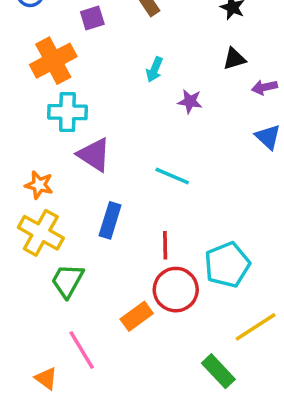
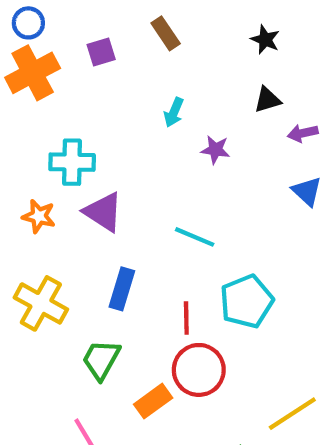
orange cross: (53, 61) -> (33, 73), moved
orange star: (39, 185) -> (39, 216), moved
cyan pentagon: (227, 265) -> (247, 301), moved
green trapezoid: (67, 281) -> (101, 360), moved

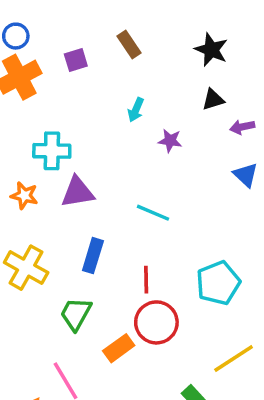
black star: (265, 40) -> (211, 50), size x1.4
purple triangle: (103, 212) -> (78, 192), turned -42
cyan pentagon: (247, 301) -> (218, 283), moved

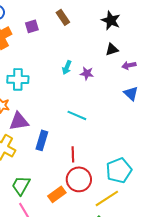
cyan arrow: (136, 110) -> (67, 67), moved
purple triangle: (78, 192) -> (19, 121), moved
cyan pentagon: (218, 283) -> (119, 170), moved
green trapezoid: (76, 314) -> (21, 185), moved
yellow line: (234, 358) -> (107, 198), moved

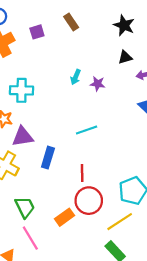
cyan line: (77, 115) -> (87, 130), turned -42
green trapezoid: (21, 185) -> (25, 207), turned 125

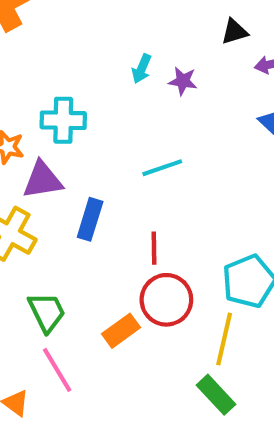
cyan cross: (22, 90) -> (63, 120), moved
yellow line: (120, 222) -> (224, 339), turned -44

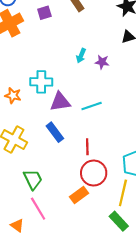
purple triangle: (43, 180) -> (60, 102), moved
blue rectangle: (90, 219) -> (55, 132), turned -54
orange rectangle: (121, 331) -> (79, 195), moved

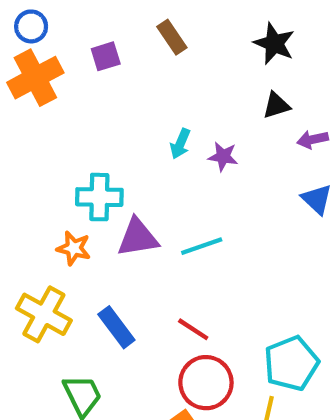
orange star: (13, 95) -> (74, 248), moved
blue rectangle: (55, 132) -> (116, 327), moved
red line: (87, 147) -> (193, 329), turned -56

